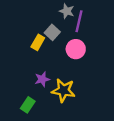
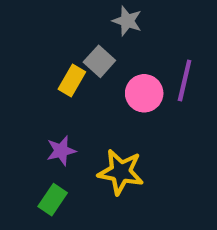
purple line: (79, 21) -> (185, 81), moved
purple star: (42, 79) -> (61, 151), moved

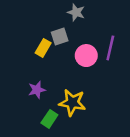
gray square: (99, 61) -> (60, 37), turned 30
green rectangle: (53, 200) -> (49, 119), moved

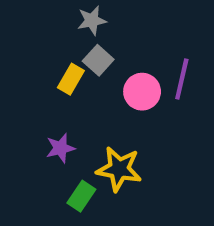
gray star: (76, 12) -> (92, 20), moved, turned -30
gray square: (60, 37) -> (98, 60), turned -30

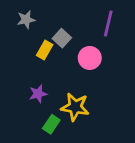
gray star: (92, 20) -> (26, 20), moved
purple line: (182, 79) -> (108, 24), moved

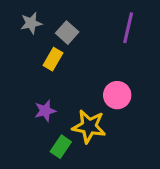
gray square: (62, 38) -> (67, 33), moved
pink circle: (90, 58) -> (117, 95), moved

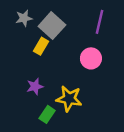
gray square: (67, 33) -> (52, 26), size x1.5
pink circle: (117, 95) -> (91, 58), moved

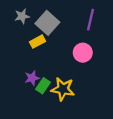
yellow rectangle: (41, 46) -> (37, 42), turned 32
green rectangle: (47, 114) -> (43, 86), moved

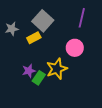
gray star: (22, 16) -> (12, 29), moved
yellow star: (63, 89) -> (57, 69), moved, turned -30

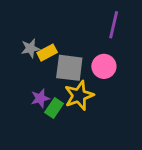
gray square: (43, 21) -> (69, 68), moved, turned -35
gray star: (12, 29) -> (30, 48), moved

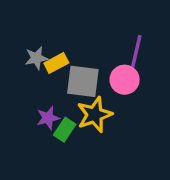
purple line: (114, 25) -> (136, 51), moved

